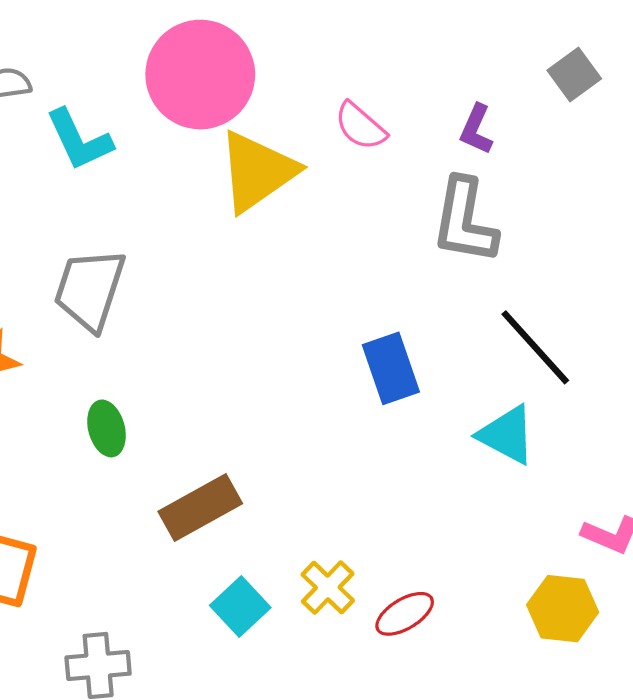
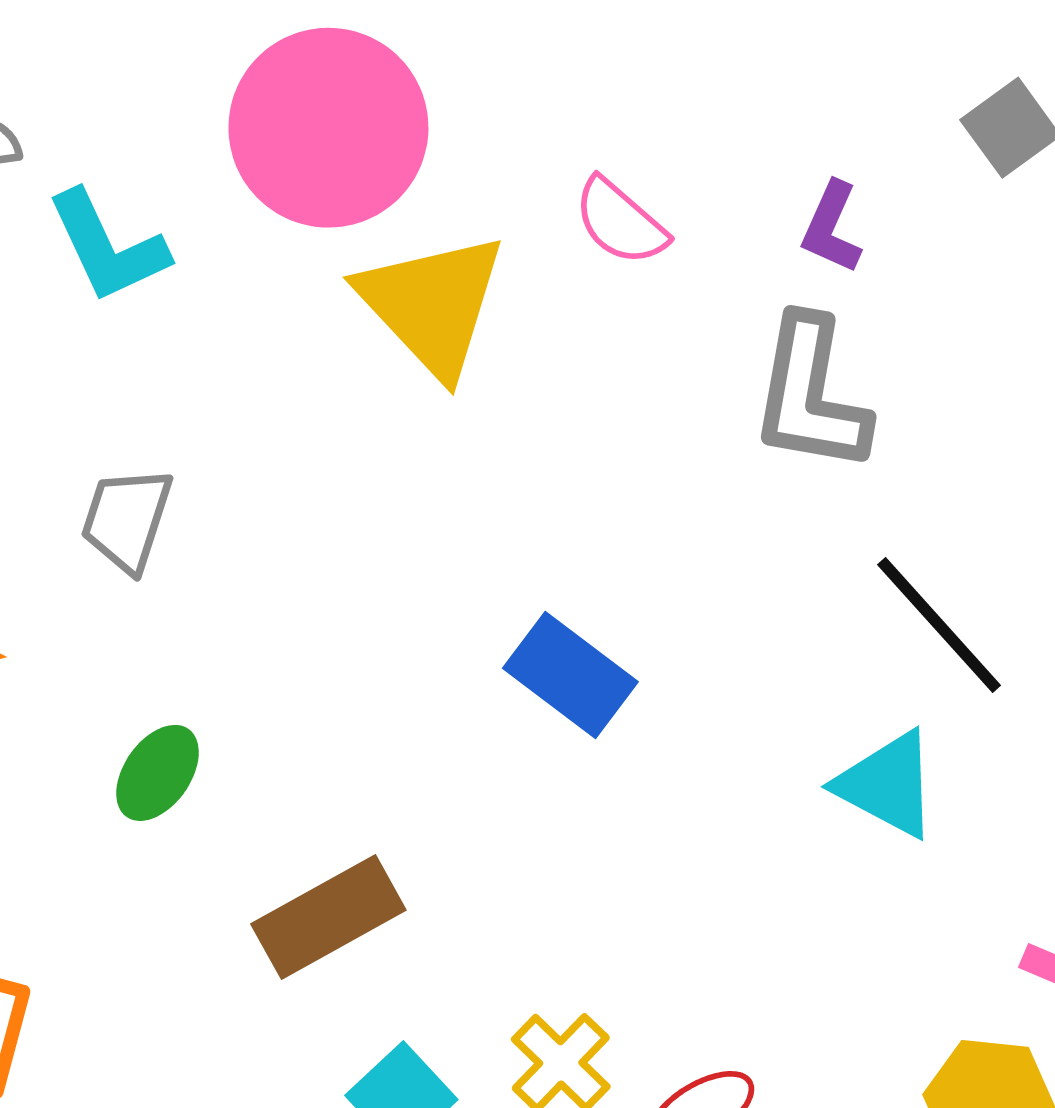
yellow triangle: (257, 171) -> (432, 304), turned -38
gray trapezoid: (90, 289) -> (127, 519), size x0.7
blue rectangle: (391, 368) -> (570, 675), moved, turned -34
green ellipse: (107, 428) -> (157, 773), turned 50

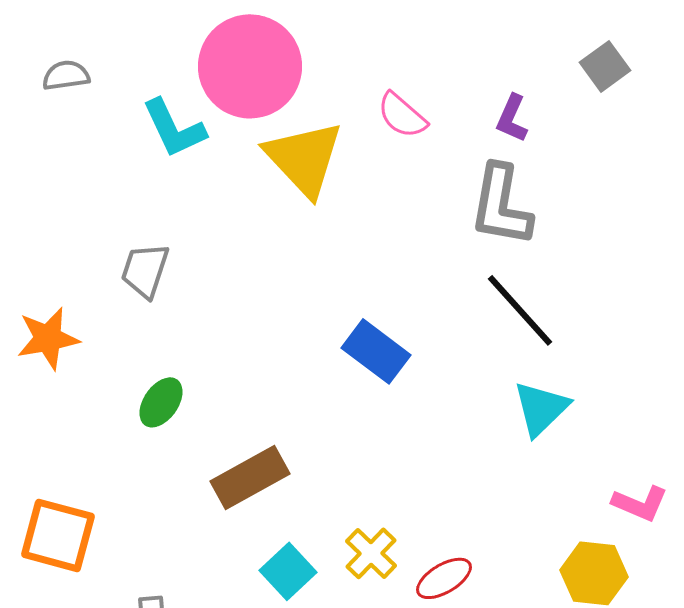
cyan L-shape: (108, 247) -> (174, 128), moved
black line: (939, 625) -> (520, 310), moved
cyan triangle: (887, 784) -> (541, 408), turned 48

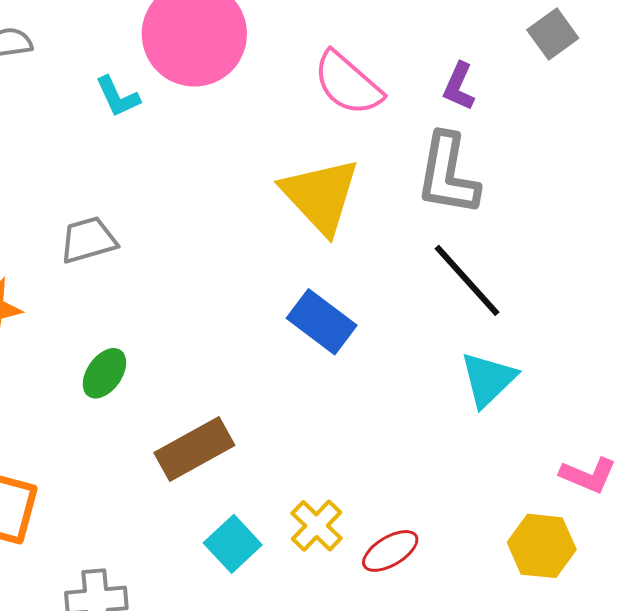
pink semicircle: (402, 115) -> (348, 83), size x1.4
cyan L-shape: (174, 128) -> (118, 97), size x0.7
yellow triangle: (304, 158) -> (321, 196), moved
gray trapezoid: (145, 270) -> (88, 240), turned 56

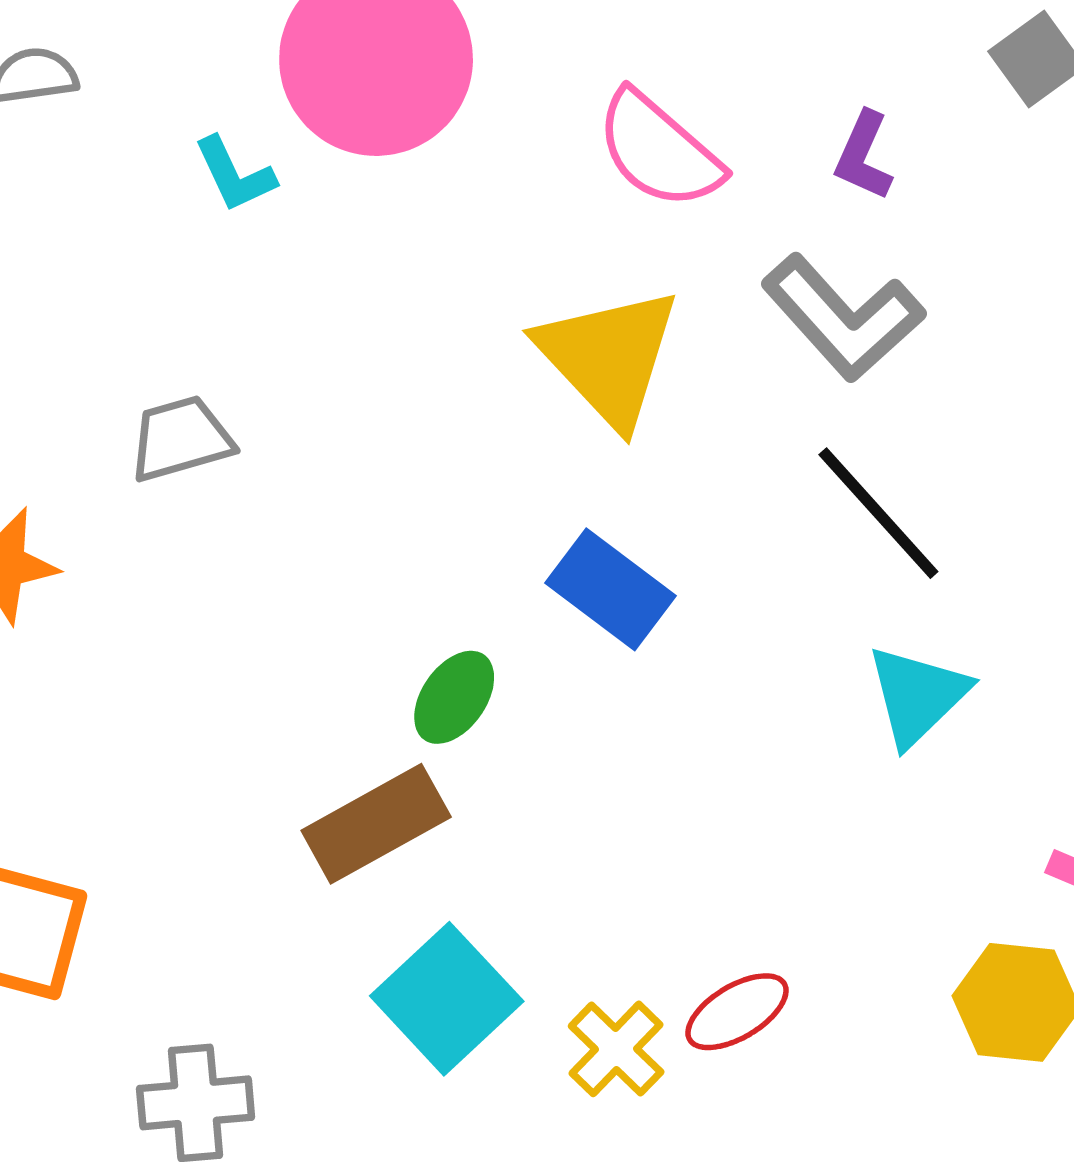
gray L-shape: (448, 174) -> (843, 318), turned -52
green ellipse: (104, 373) -> (454, 697), moved
yellow cross: (317, 526) -> (616, 1049), moved
cyan square: (233, 544) -> (447, 999), size x1.4

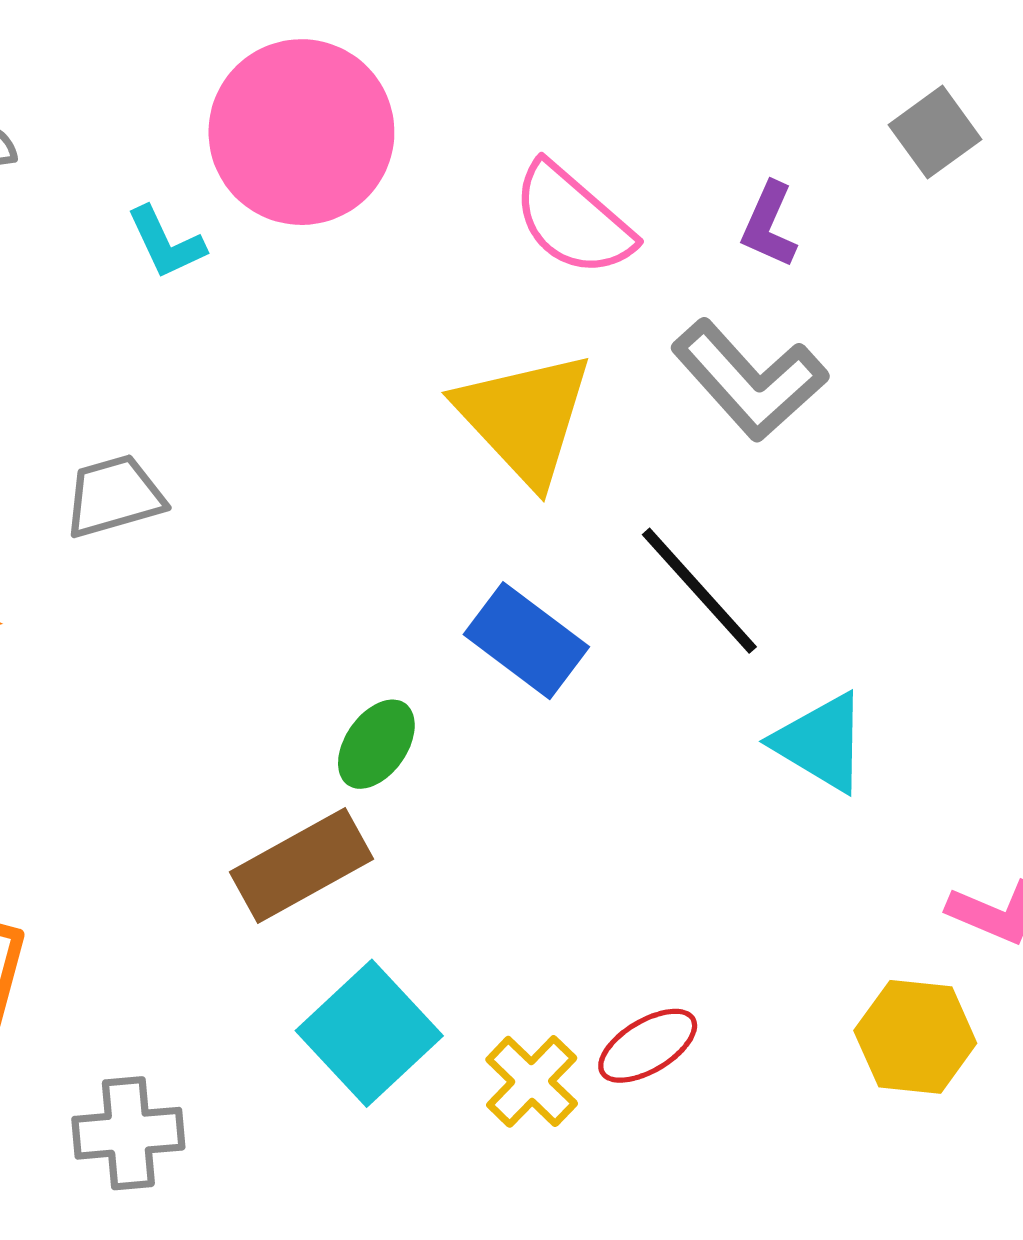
black line: (878, 513) -> (699, 591), moved
cyan triangle: (917, 695) -> (821, 742), turned -45

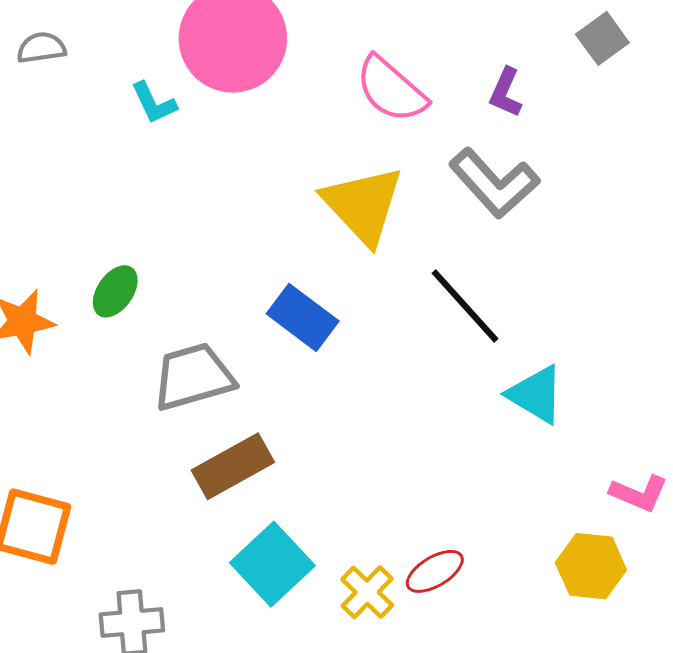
gray trapezoid: (114, 496) -> (193, 377), moved, size x1.4
blue rectangle: (526, 641) -> (303, 317), moved
green ellipse: (376, 744) -> (115, 291), moved

